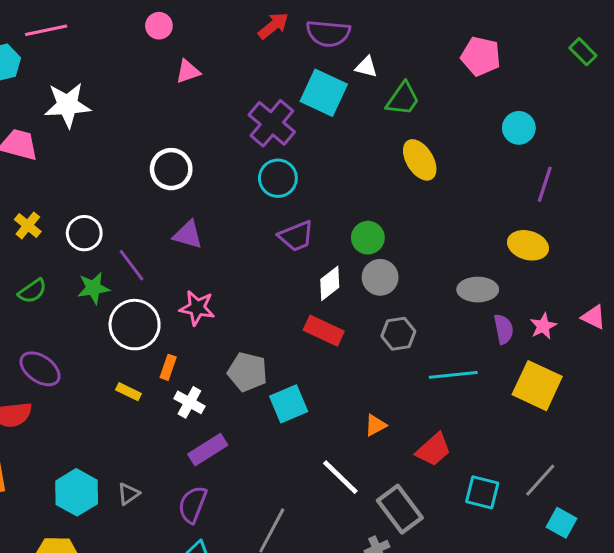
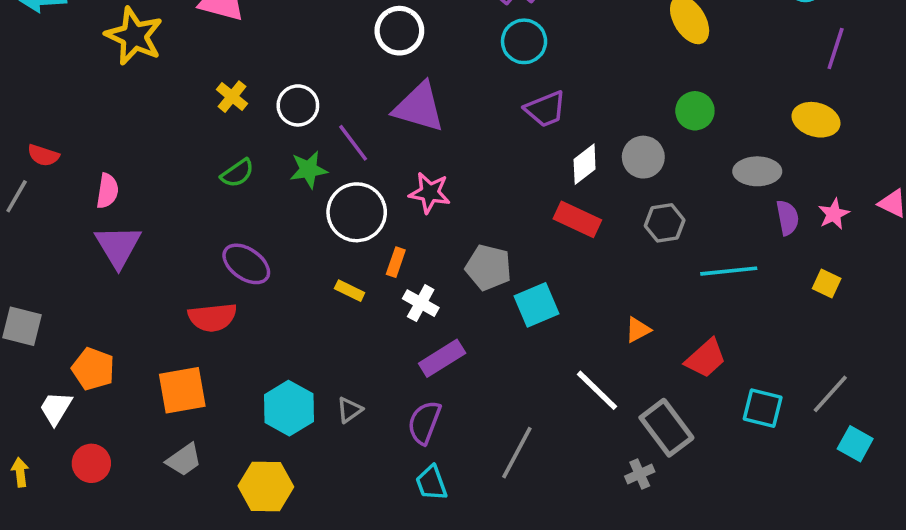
purple triangle: (188, 235) -> (419, 107), size x1.5
green circle: (368, 238) -> (695, 111), moved
yellow square: (537, 386) -> (827, 283), size x0.5

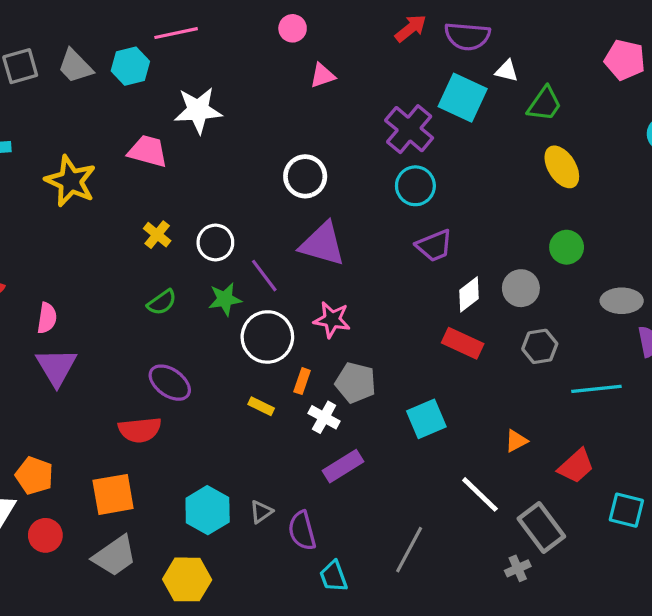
gray pentagon: (488, 267) -> (356, 383), moved
purple semicircle: (424, 422) -> (302, 531), moved, turned -36
gray trapezoid: (184, 460) -> (115, 556), size x1.4
red circle: (91, 463) -> (45, 535), moved

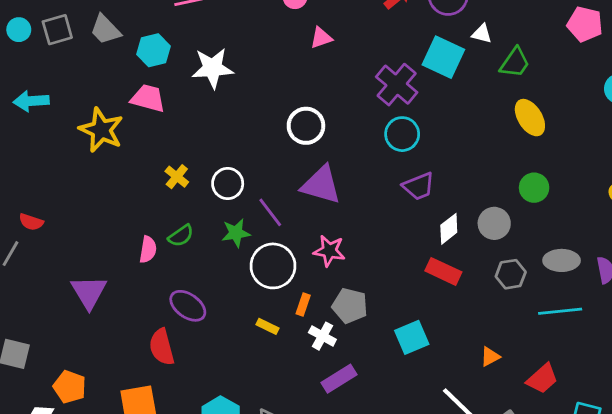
cyan hexagon: (130, 66) -> (153, 50), moved
pink trapezoid: (148, 151) -> (148, 98), moved
gray ellipse: (622, 301) -> (562, 260), moved
pink semicircle: (47, 318) -> (148, 249), moved
red semicircle: (140, 430) -> (162, 347), turned 81

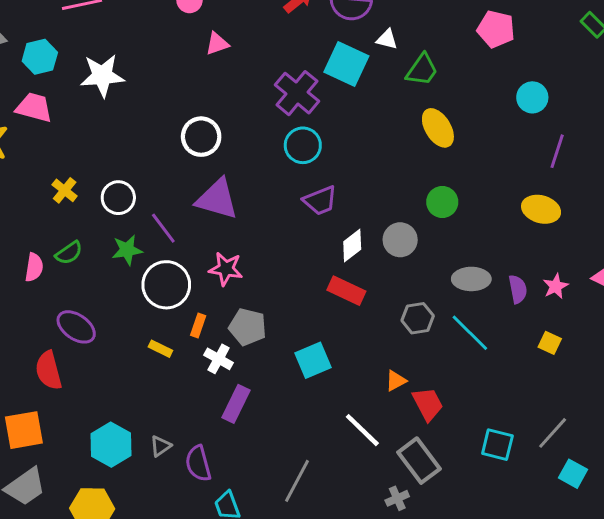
gray hexagon: (511, 274) -> (418, 318), moved
cyan line: (560, 311) -> (470, 333), turned 51
purple rectangle: (339, 379) -> (236, 404), turned -32
red trapezoid: (542, 379) -> (428, 404), moved, turned -76

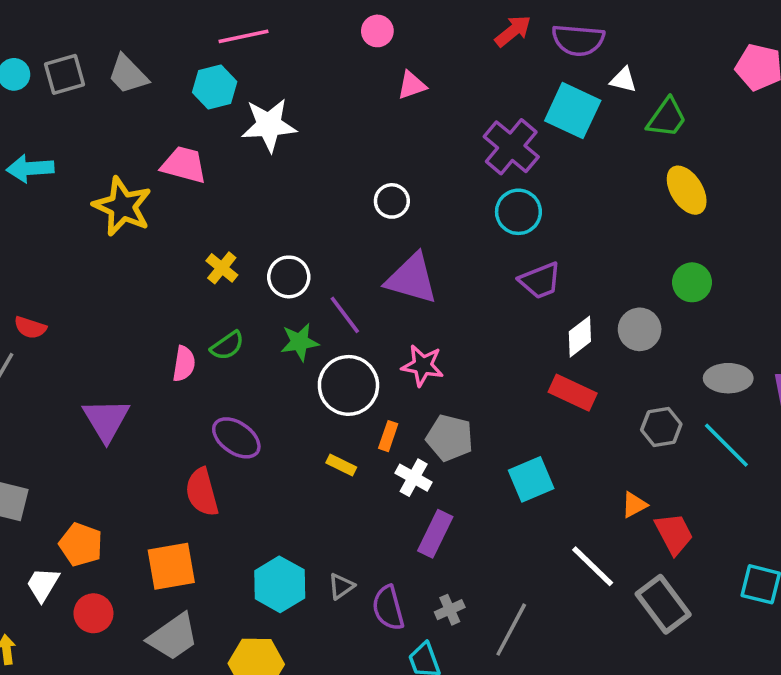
cyan hexagon: (40, 57) -> (215, 87), moved
white circle: (201, 137) -> (392, 201), size x0.7
gray cross: (397, 498) -> (450, 610), moved

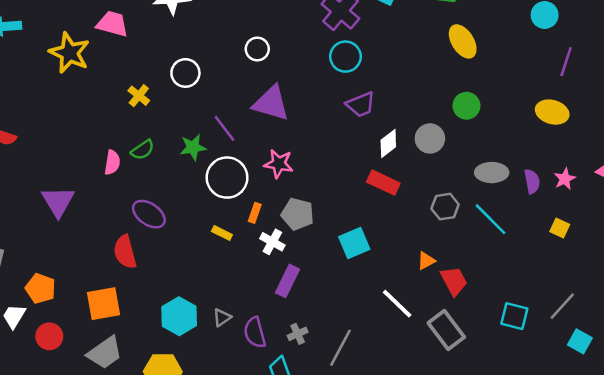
white circle: (289, 277) -> (185, 73), moved

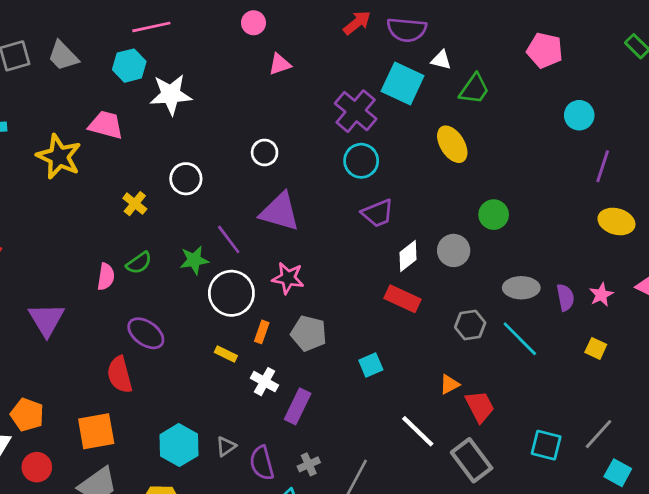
yellow ellipse: (463, 41) -> (452, 144), moved
yellow ellipse: (552, 112) -> (616, 221), moved
white cross: (272, 242) -> (265, 382), moved
cyan square: (354, 243) -> (371, 365), size x0.7

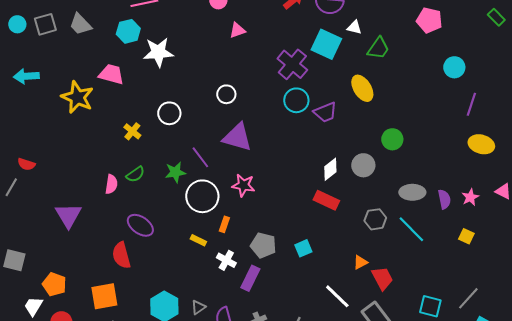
purple trapezoid: (378, 213) -> (325, 112), moved
gray pentagon: (309, 333) -> (263, 245), moved

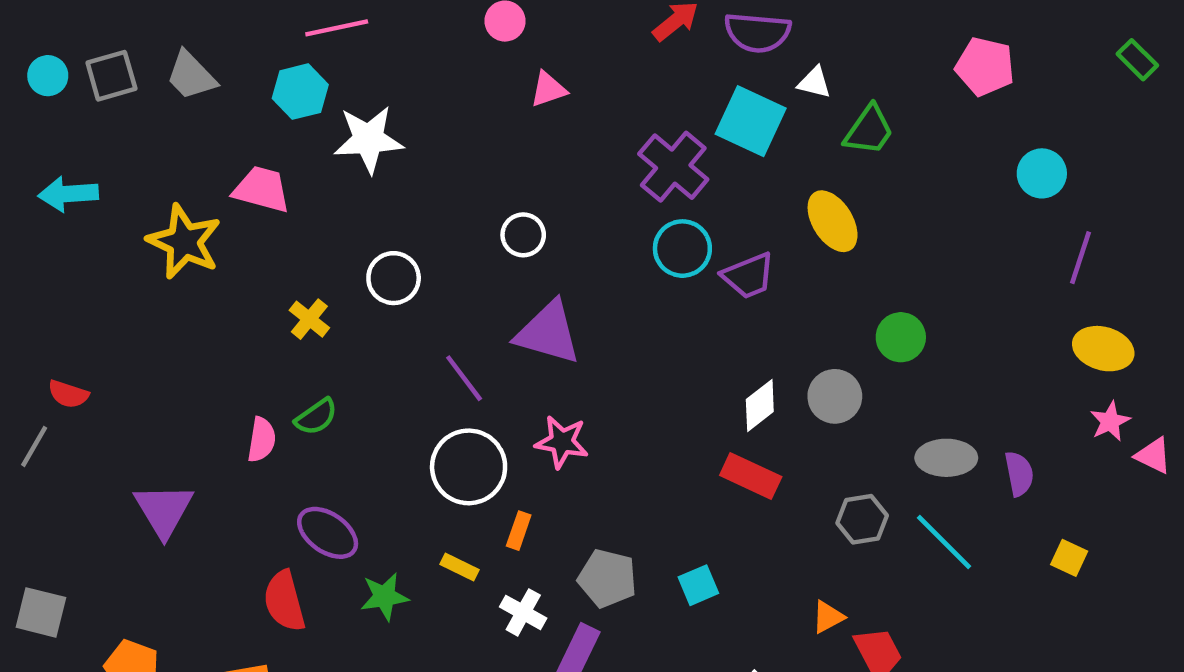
green star: (175, 172) -> (384, 597), moved
pink star: (470, 197) -> (1110, 421), moved

